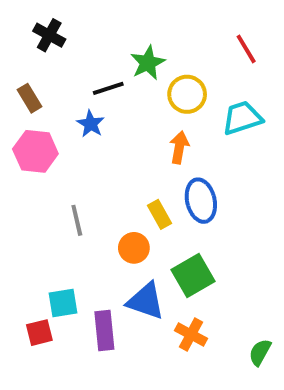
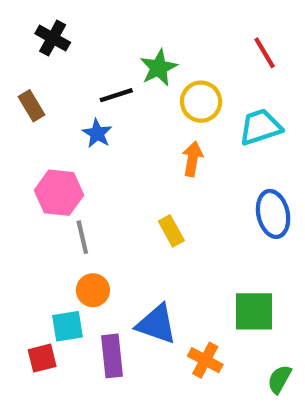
pink hexagon: (35, 151) -> (59, 193), moved
blue ellipse: (201, 201) -> (273, 214), moved
orange circle: (134, 248) -> (93, 290), moved
green square: (193, 275) -> (254, 311), moved, turned 30

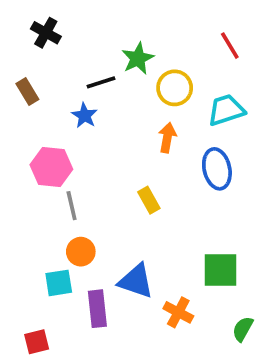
blue ellipse: (273, 214) -> (217, 169), moved
red square: (42, 358) -> (37, 342), moved

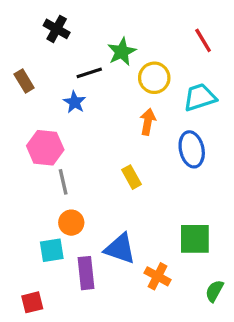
black cross: (46, 33) -> (57, 29), moved

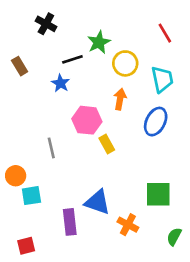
cyan trapezoid: (200, 97) -> (162, 79), turned 96
pink hexagon: (45, 148) -> (87, 120), moved
blue ellipse: (192, 149) -> (156, 122), turned 40
orange circle: (71, 223) -> (16, 176), moved
cyan square: (52, 250) -> (31, 196), moved

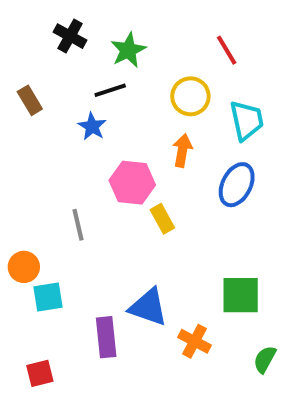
red line: (165, 33) -> (227, 50), moved
green star: (99, 42) -> (128, 50), moved

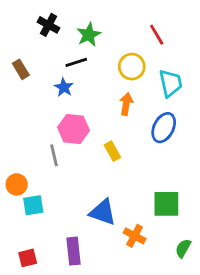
pink hexagon: (132, 183) -> (73, 129), moved
purple rectangle: (106, 337) -> (73, 251), moved

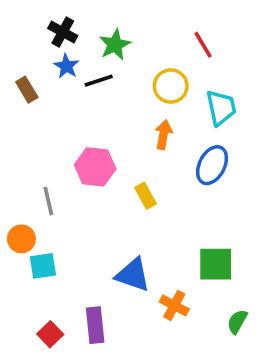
blue star: (64, 87) -> (66, 66), moved
gray line: (54, 155) -> (48, 201), moved
red square: (28, 258) -> (50, 334), moved, turned -30

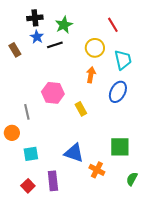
black cross: (63, 32) -> (35, 18), turned -35
cyan square: (43, 266) -> (31, 154), moved

